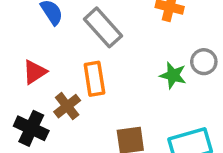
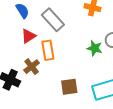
red triangle: (35, 72) -> (28, 36), moved

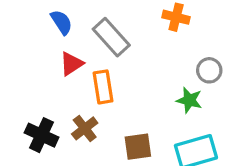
green star: (95, 48) -> (189, 100), moved
brown cross: (32, 67) -> (85, 128), moved

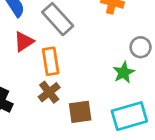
green star: (189, 100) -> (124, 73), turned 30
brown cross: (85, 128) -> (49, 92), moved

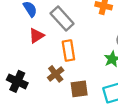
orange rectangle: (51, 61) -> (68, 51), moved

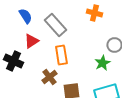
black cross: (17, 81) -> (13, 61), moved

